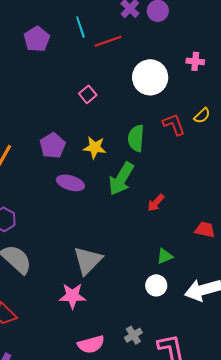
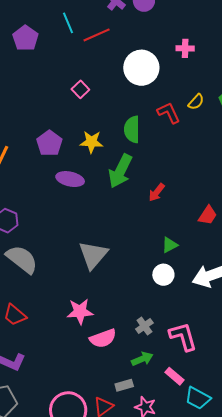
red trapezoid: (205, 230) -> (208, 215), turned 115
pink star: (72, 296) -> (80, 312), moved

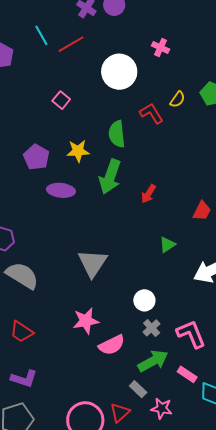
pink cross: (185, 48) -> (161, 47), turned 30
white circle: (163, 275) -> (144, 300), moved
green arrow: (142, 359) -> (153, 361), size x1.4
gray rectangle: (124, 385) -> (138, 389), turned 66

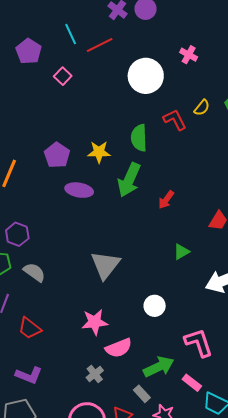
pink square: (61, 100) -> (63, 76), moved
gray semicircle: (22, 275) -> (34, 272), size x0.7
gray cross: (152, 328) -> (95, 374), moved

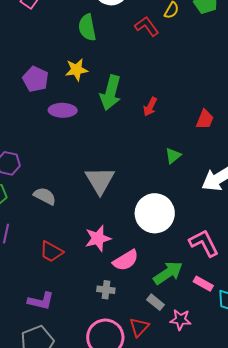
green semicircle: (139, 138) -> (87, 27), moved
gray semicircle: (34, 272) -> (45, 196), moved
white circle: (155, 306) -> (155, 213), size x1.8
red trapezoid: (30, 328) -> (51, 252), moved
gray cross: (95, 374) -> (106, 290), turned -36

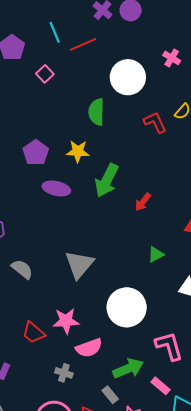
red trapezoid: (51, 252) -> (34, 333), moved

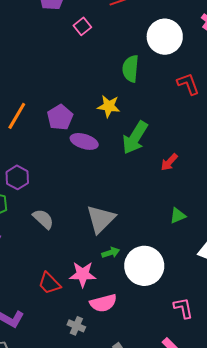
purple pentagon: (36, 153) -> (60, 117), moved
pink L-shape: (169, 346) -> (183, 308), size x0.7
green arrow: (128, 368) -> (111, 253), moved, size x0.6

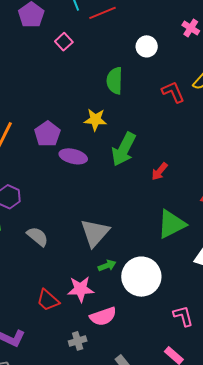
white circle: (165, 37) -> (147, 46), size x0.6
green triangle: (178, 216) -> (171, 224), size x1.8
gray cross: (76, 326) -> (78, 341), turned -36

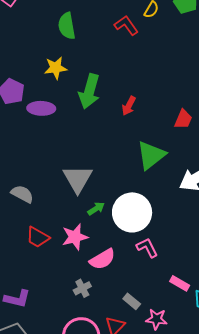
red trapezoid: (48, 300) -> (38, 237), moved
pink L-shape: (183, 316) -> (147, 248), moved

